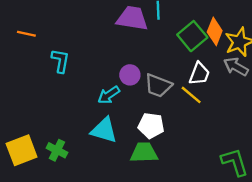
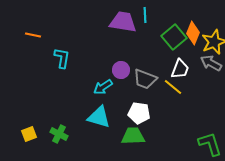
yellow square: (22, 150) -> (29, 134), size x0.6

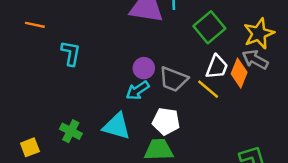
orange diamond: (193, 33) -> (239, 73), moved
cyan arrow: (103, 87) -> (138, 90), moved
green cross: (59, 134) -> (71, 131), moved

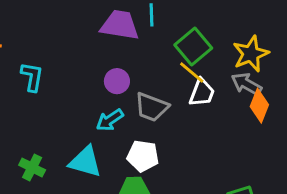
purple circle: (144, 68) -> (117, 81), moved
orange diamond: (239, 73) -> (259, 106), moved
yellow line: (208, 89) -> (192, 73), moved

